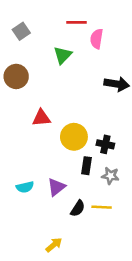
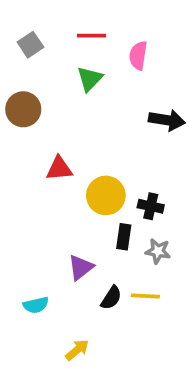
red line: (76, 22) -> (91, 36), moved
cyan semicircle: (25, 187) -> (36, 305), moved

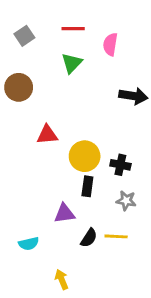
black rectangle: (124, 237) -> (87, 186), moved
purple triangle: (81, 267) -> (64, 213), turned 30
yellow arrow: (77, 350) -> (62, 279), turned -72

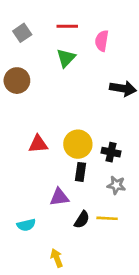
red triangle: (47, 135) -> (38, 144), moved

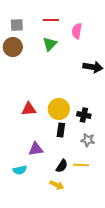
gray square: (22, 33) -> (17, 25), turned 32
brown circle: (17, 81) -> (13, 47), moved
purple triangle: (59, 197) -> (36, 149), moved
yellow arrow: (57, 258) -> (57, 185), moved, turned 136

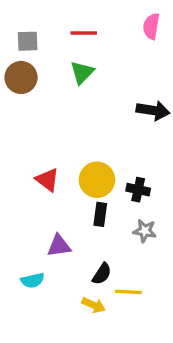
pink semicircle: (77, 31) -> (151, 26), moved
red triangle: (29, 109) -> (47, 180), turned 42
yellow line: (81, 165) -> (128, 292), moved

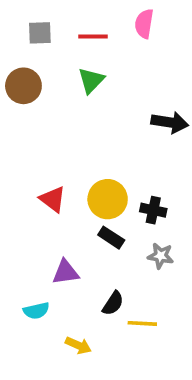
pink semicircle: (151, 26) -> (144, 24), moved
gray square: (28, 41) -> (40, 33), moved
black rectangle: (100, 214) -> (111, 238), turned -65
yellow arrow: (94, 305) -> (78, 345), moved

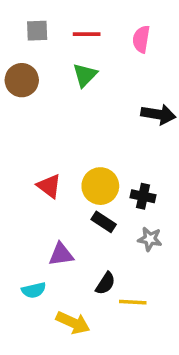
pink semicircle: (144, 24) -> (141, 39), moved
yellow arrow: (78, 345) -> (73, 323), size x1.4

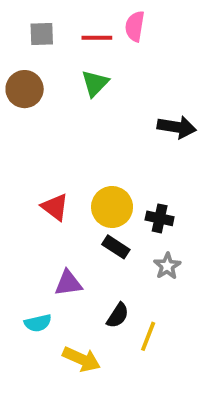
pink semicircle: (141, 39) -> (135, 26), moved
gray star: (150, 239) -> (167, 266), turned 30
yellow line: (133, 302) -> (148, 336), turned -72

